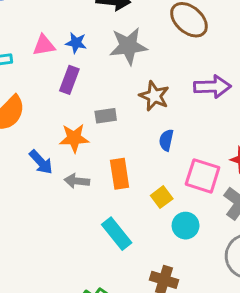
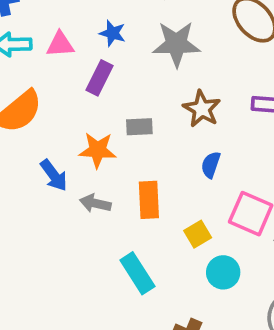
pink triangle: (44, 45) -> (60, 44), moved

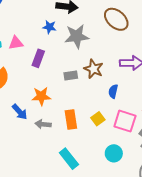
blue star: (113, 33) -> (49, 27), moved
gray rectangle: (139, 127) -> (71, 75), moved
blue semicircle: (211, 165) -> (113, 91), moved
yellow square: (198, 234) -> (98, 119), moved

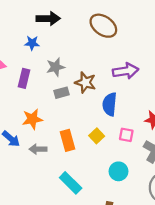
gray star: (77, 36) -> (55, 67), moved, size x0.7
blue semicircle: (113, 91) -> (110, 104), size x1.5
pink square: (125, 121) -> (126, 135), size x0.6

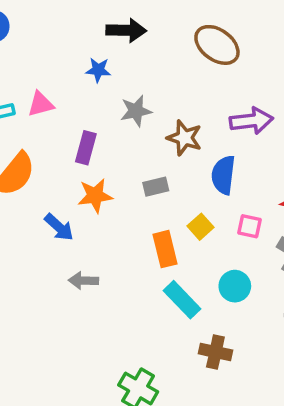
purple rectangle: (24, 78) -> (86, 148), moved
gray rectangle: (61, 93) -> (156, 187), moved
orange rectangle: (68, 140) -> (165, 249), moved
gray arrow: (38, 149) -> (83, 281), moved
cyan rectangle: (71, 183) -> (182, 300), moved

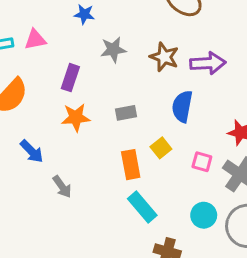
brown star: (184, 138) -> (164, 57), moved
pink square: (249, 226) -> (202, 162), moved
blue arrow: (59, 227) -> (32, 151), moved
gray arrow: (83, 281) -> (62, 187), turned -130
cyan circle: (235, 286) -> (204, 215), moved

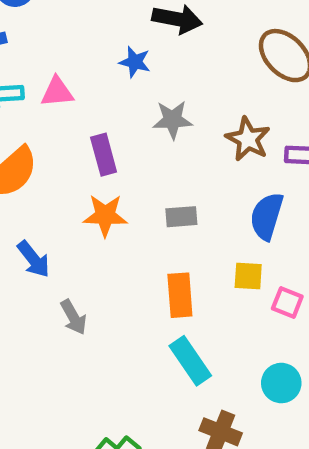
purple rectangle: (70, 78) -> (104, 155), turned -40
yellow square: (161, 148) -> (248, 276), moved, turned 36

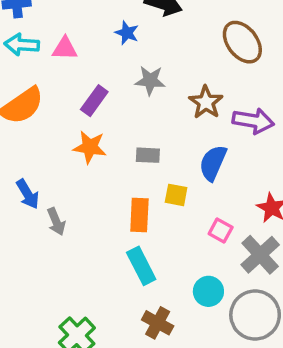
purple rectangle: (104, 155) -> (94, 101), turned 44
blue arrow: (34, 259) -> (28, 194), moved
yellow square: (248, 276) -> (176, 195), moved

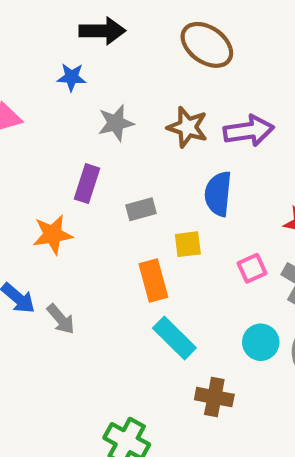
purple rectangle: (94, 101) -> (87, 184), moved
orange star: (90, 147) -> (53, 235), moved
pink square: (221, 231) -> (252, 268), turned -35

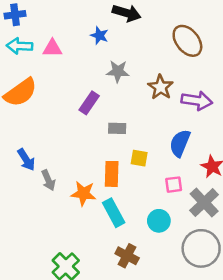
blue semicircle: (218, 194) -> (180, 143), moved
orange star: (53, 235) -> (83, 193), moved
cyan circle: (261, 342) -> (159, 221), moved

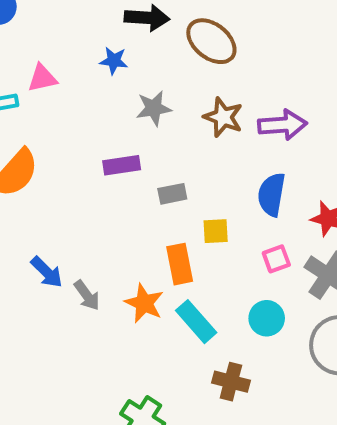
brown ellipse: (187, 41) -> (211, 41), moved
pink triangle: (52, 48) -> (42, 78), moved
purple rectangle: (89, 103) -> (122, 165), turned 60
orange star: (83, 193) -> (144, 303), turned 30

